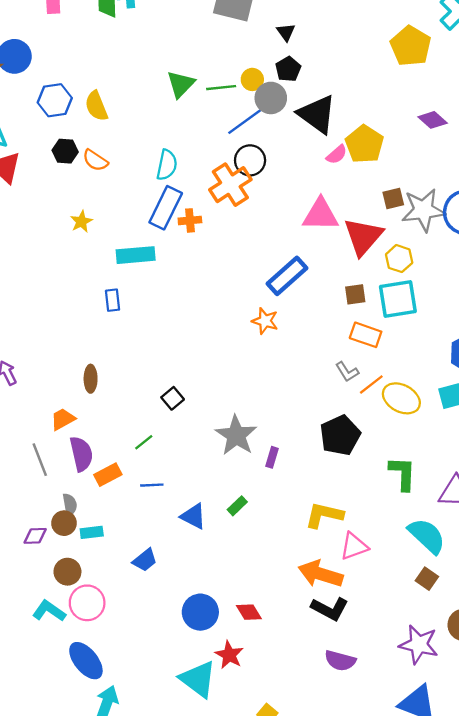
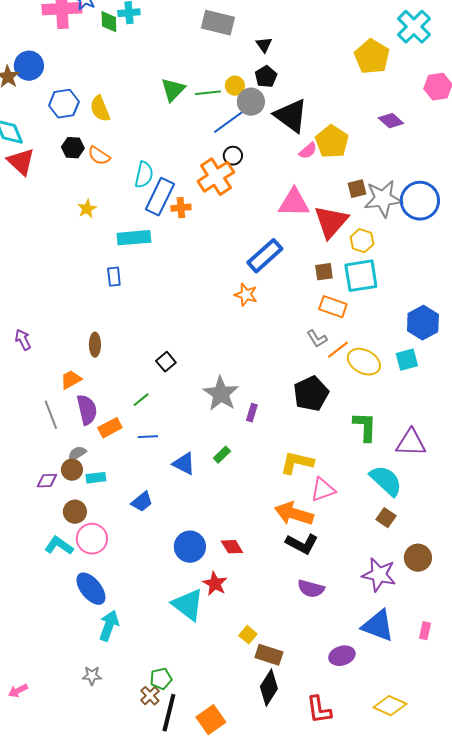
black circle: (250, 160) -> (233, 156), size x0.7
cyan semicircle: (167, 165) -> (144, 175), moved
gray semicircle: (70, 505) -> (77, 454), turned -114

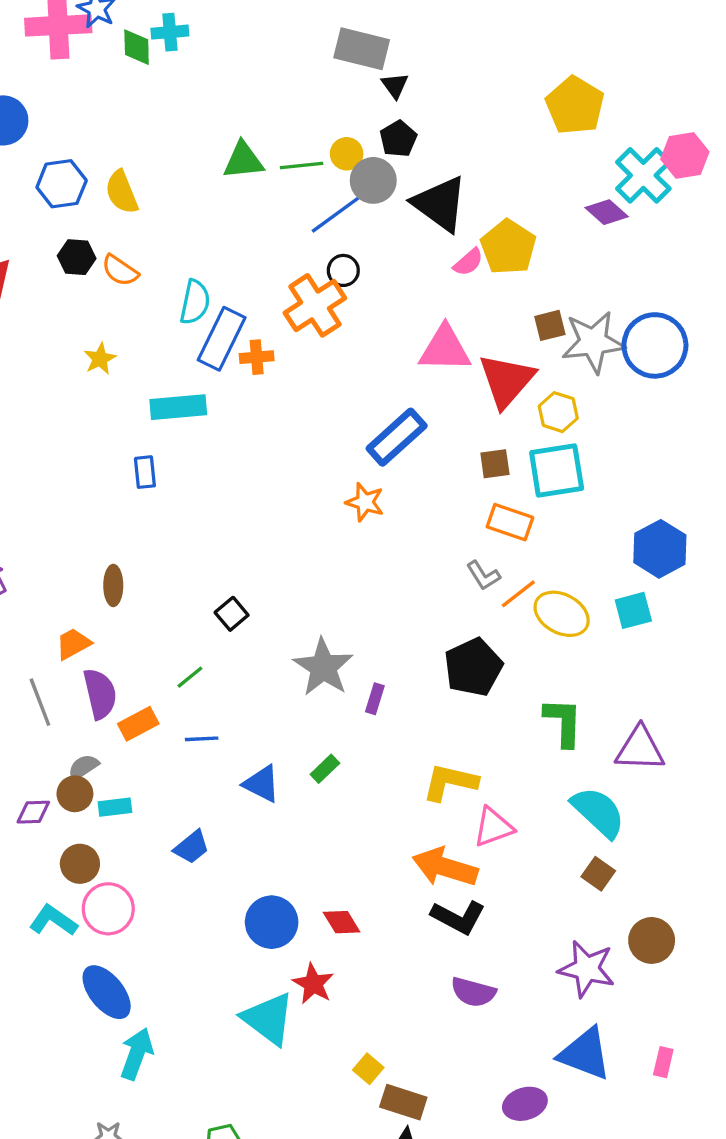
gray rectangle: (218, 23) -> (362, 49), moved
cyan cross: (414, 27) -> (643, 175), moved
green triangle: (173, 90) -> (243, 160), turned 40

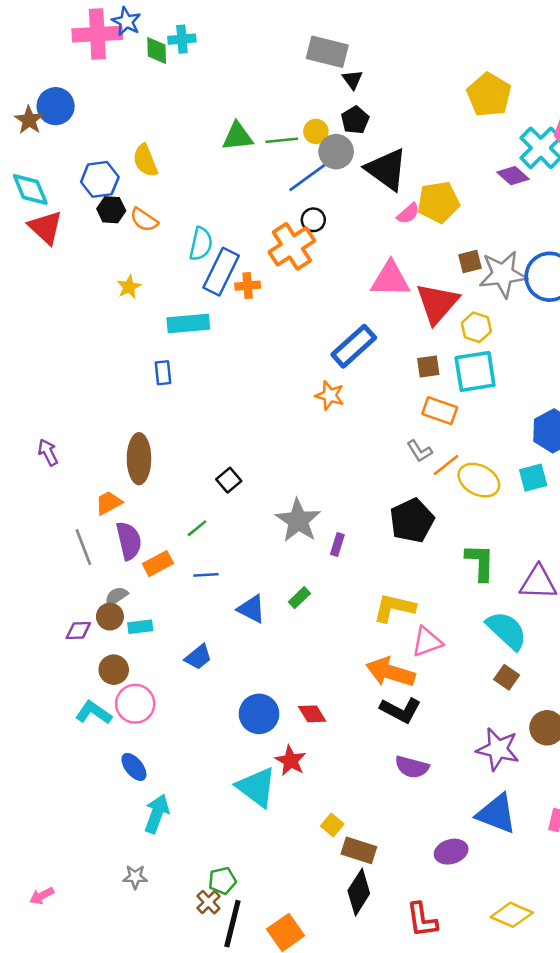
blue hexagon: (62, 184) -> (100, 179), moved
yellow pentagon: (508, 247) -> (438, 202), turned 30
brown ellipse: (113, 585) -> (139, 459), size x1.6
blue ellipse: (107, 992) -> (134, 767), size x0.7

